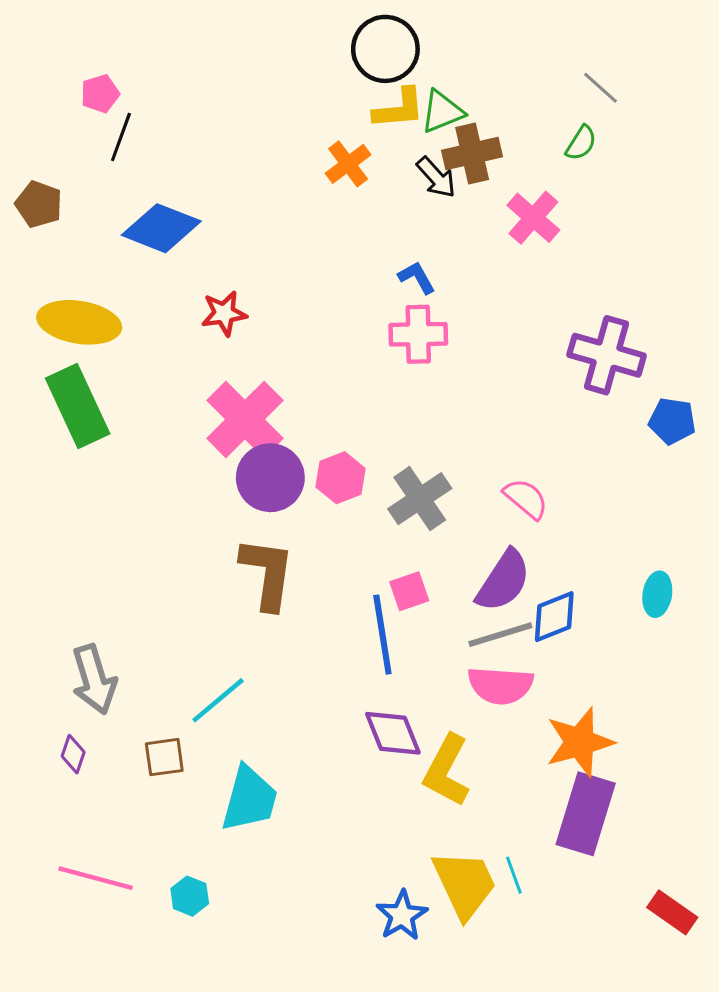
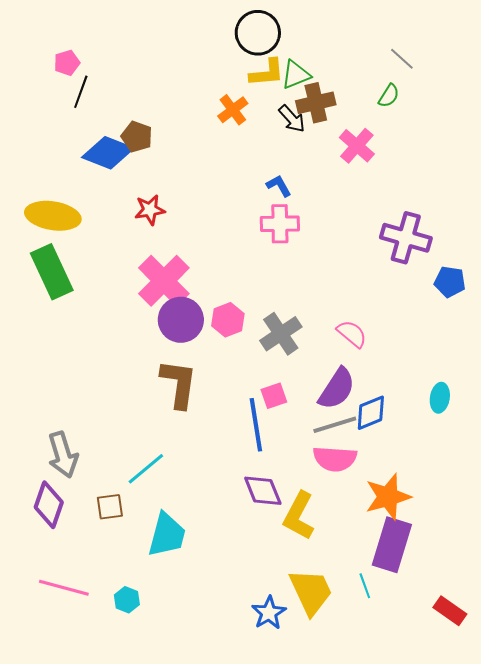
brown pentagon: (39, 204) -> (137, 137), moved
purple diamond: (73, 754) -> (49, 505), size x1.8
cyan line: (514, 875) -> (365, 586), moved

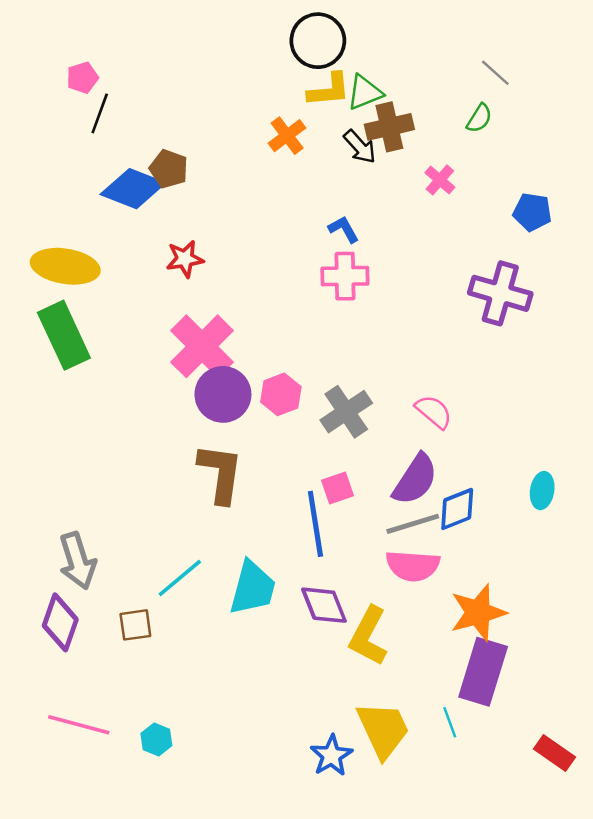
pink cross: (357, 146) -> (440, 180), size x0.7
blue pentagon: (450, 282) -> (532, 212), moved
cyan trapezoid: (167, 535) -> (253, 588), moved

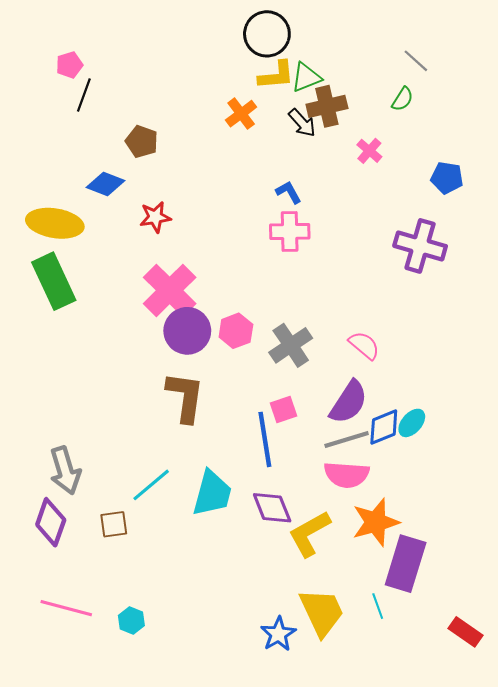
blue diamond: (133, 189) -> (106, 184), moved, size x0.7
cyan ellipse: (542, 491) -> (412, 423), moved, turned 32
orange star: (478, 613) -> (376, 522), moved
yellow L-shape: (368, 636) -> (309, 534), turned 33

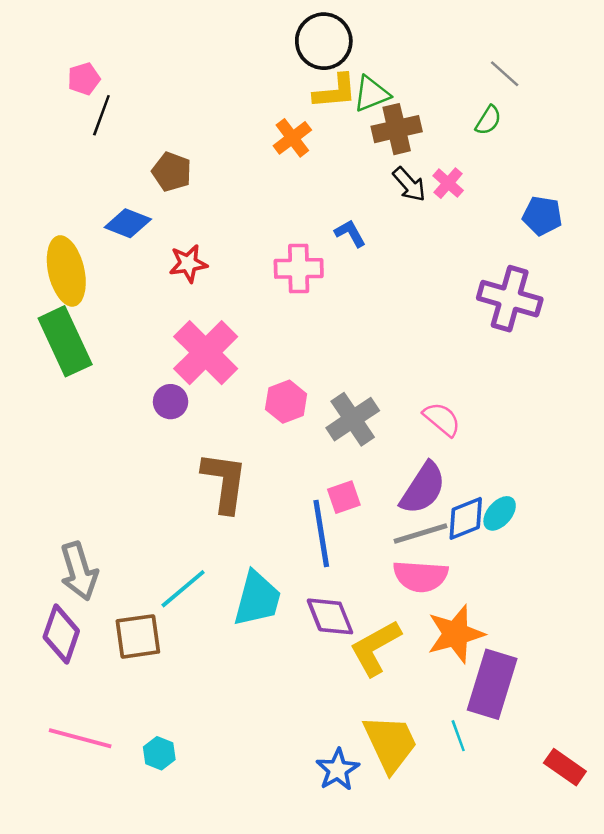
black arrow: (302, 123) -> (409, 184), moved
yellow ellipse: (55, 223) -> (66, 271), turned 68
pink cross: (290, 232) -> (299, 268), moved
purple circle: (187, 331) -> (171, 402), moved, size x0.6
brown square: (114, 524) -> (138, 636), size x1.4

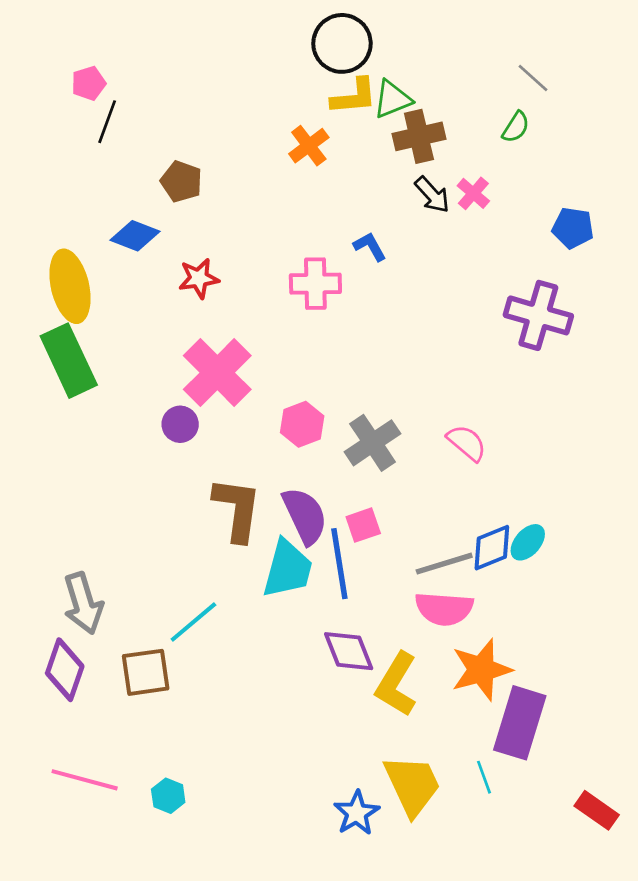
purple semicircle: (423, 488) -> (305, 516), moved, turned -58
cyan trapezoid: (257, 599) -> (288, 569), moved
yellow L-shape: (375, 648) -> (396, 684), turned -30

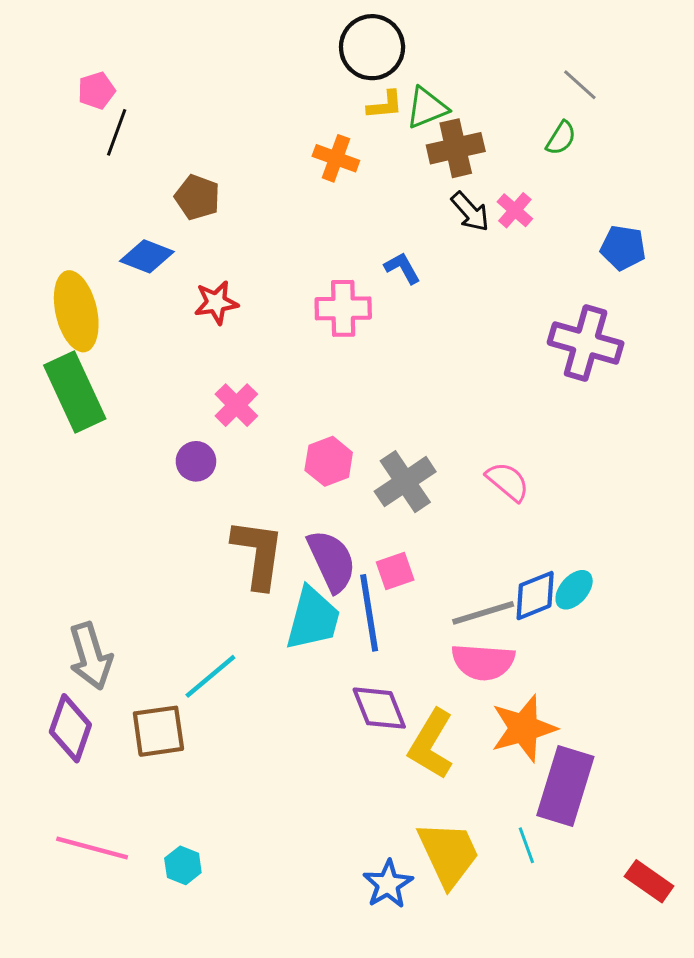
yellow L-shape: (354, 97) -> (385, 105), size x0.7
orange cross: (309, 146) -> (336, 158), turned -33
pink cross: (217, 373) -> (236, 405), size x0.6

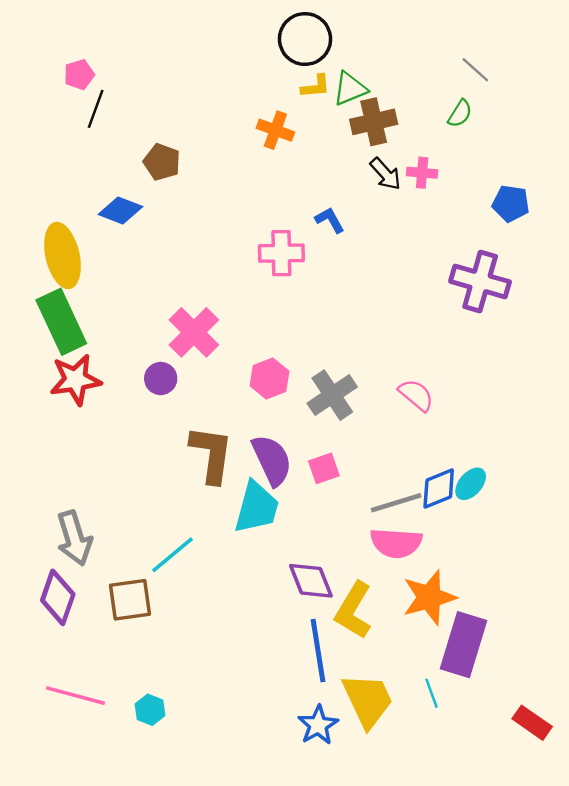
pink cross: (515, 210) -> (422, 173), turned -36
red star: (216, 303) -> (76, 380), moved, size x1.4
pink cross: (236, 405) -> (194, 332), size x1.4
blue line: (369, 613) -> (318, 651), moved

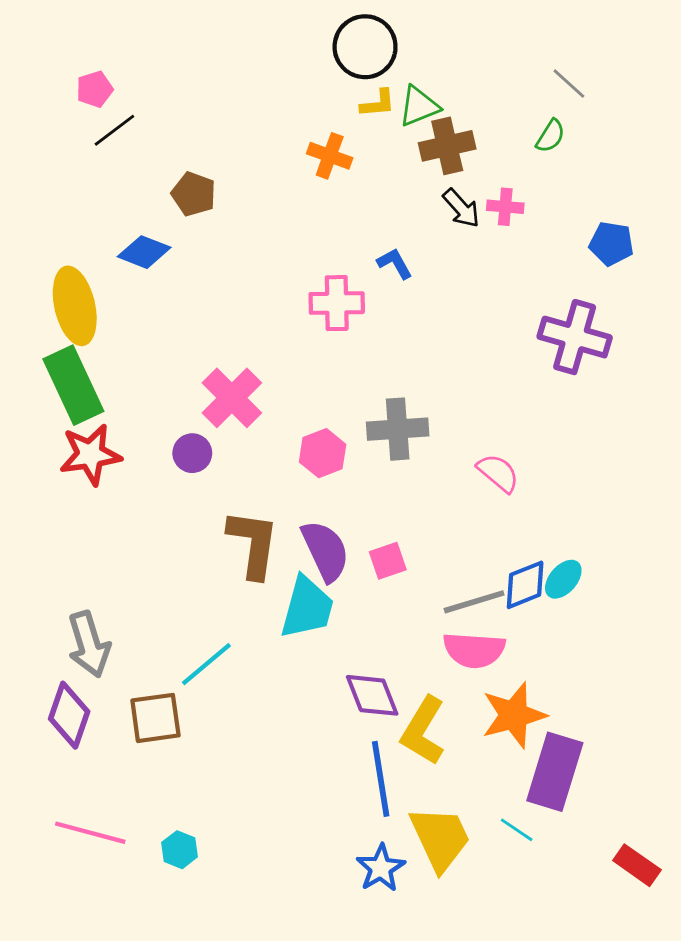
black line: (96, 109) -> (114, 130), turned 33
gray cross: (332, 395) -> (398, 429), moved, turned 30
cyan line: (432, 693) -> (517, 830), turned -36

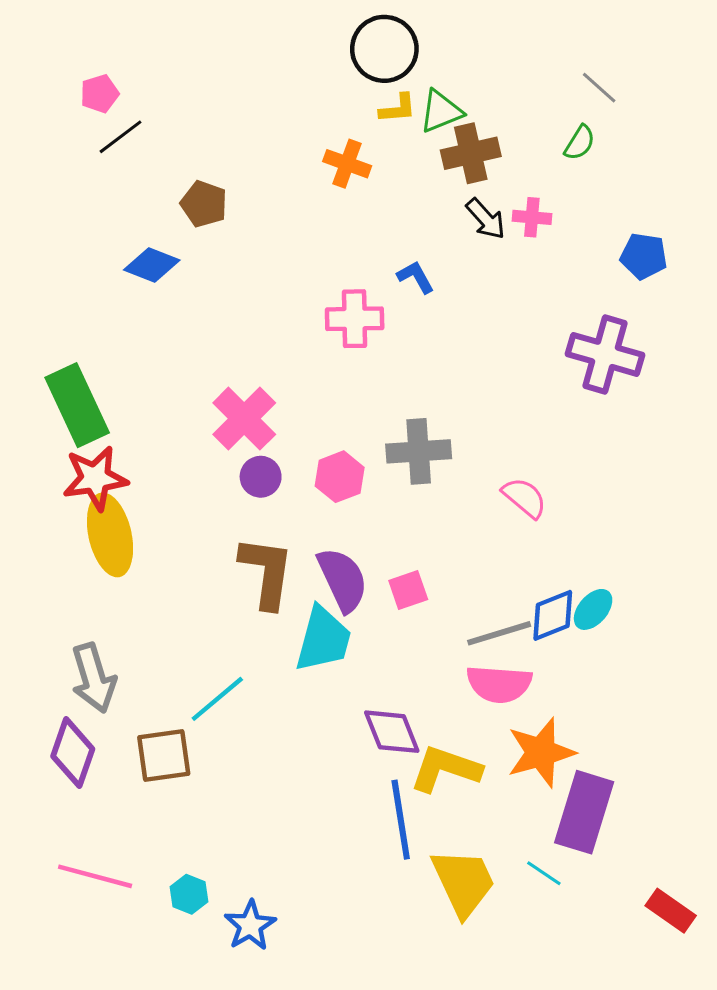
yellow ellipse: (75, 306) -> (110, 535), moved
purple circle: (192, 453) -> (261, 477), moved
yellow L-shape: (423, 731) -> (445, 769), turned 78
blue star: (381, 868) -> (250, 925), moved

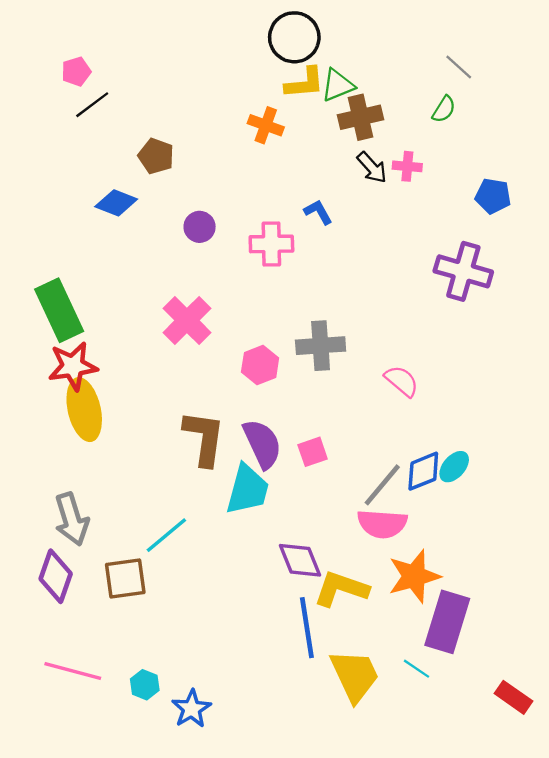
yellow L-shape: (398, 108) -> (305, 83), size x1.4
purple circle: (261, 477) -> (200, 227), moved
gray line: (499, 633) -> (382, 485), turned -33

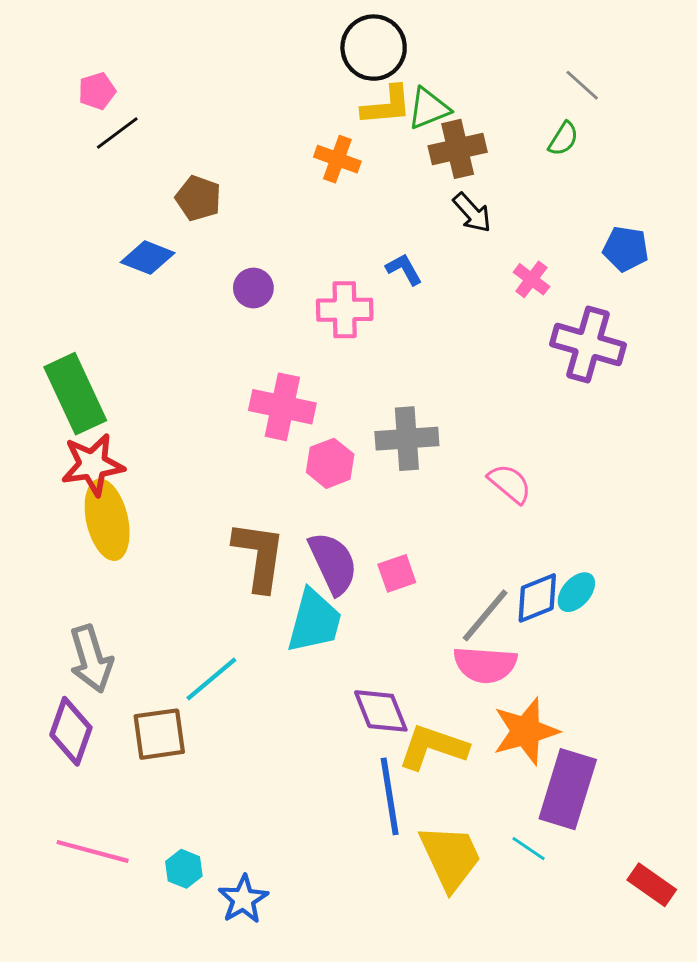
pink cross: (407, 166) -> (531, 279), moved, turned 32
pink cross: (187, 320) -> (282, 407), moved, turned -33

